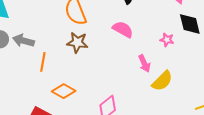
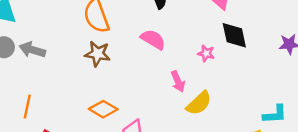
orange line: (43, 62) -> (27, 107), moved
orange diamond: (64, 91) -> (103, 109), moved

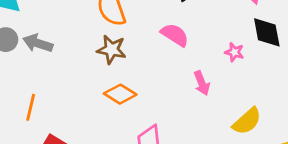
yellow semicircle: (199, 103) -> (247, 121), moved
orange diamond: (103, 109) -> (120, 94), moved

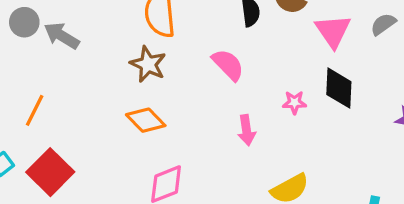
pink star: (234, 52) -> (294, 103), turned -30

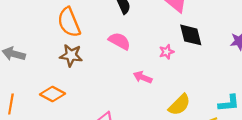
orange diamond: (146, 120) -> (53, 94), moved
pink arrow: (247, 130) -> (143, 77), turned 138

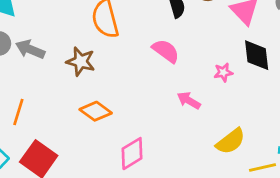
brown star: (71, 55) -> (81, 61), moved
orange diamond: (53, 94) -> (96, 111), moved

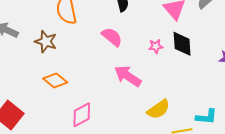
pink star: (223, 72) -> (156, 46), moved
pink arrow: (189, 100) -> (128, 76), size x1.5

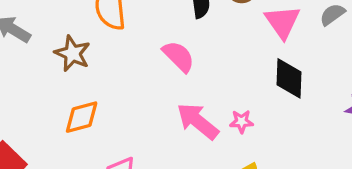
pink star: (156, 46) -> (241, 122), moved
orange diamond: (55, 81) -> (82, 117), turned -60

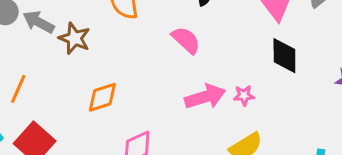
brown star: (72, 53) -> (74, 38), moved
pink arrow: (198, 121) -> (205, 97), turned 126

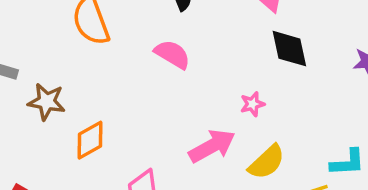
brown star: (74, 38) -> (47, 102), moved
pink arrow: (205, 97) -> (212, 146), moved

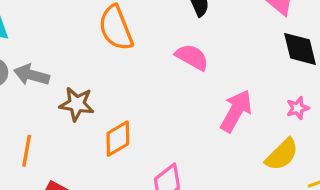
pink star: (252, 104) -> (298, 108), moved
pink arrow: (212, 146) -> (236, 111), moved, turned -30

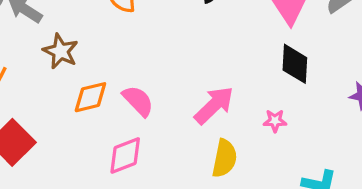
pink semicircle: (192, 57) -> (138, 101), moved
yellow semicircle: (282, 155) -> (225, 158), moved, turned -51

